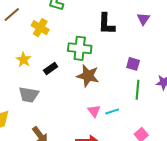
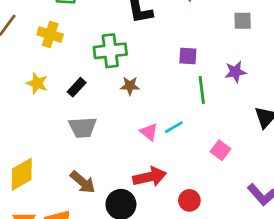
brown star: (88, 76) -> (130, 86), size x0.6
gray trapezoid: (29, 95) -> (83, 127), moved

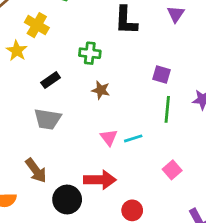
green cross: (110, 51) -> (90, 53), size x0.7
yellow star: (37, 83) -> (17, 51), moved

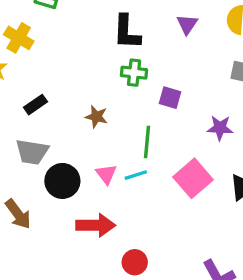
green cross: (90, 53) -> (134, 73), moved
green line: (167, 109) -> (147, 142), moved
pink square: (172, 170) -> (193, 178), moved, size x1.6
black circle: (67, 200) -> (62, 181), moved

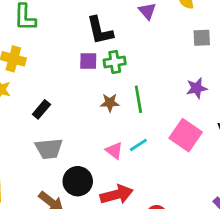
purple square: (170, 98) -> (88, 61), moved
brown star: (96, 117) -> (110, 103), moved
green line: (147, 142) -> (138, 99), moved
black circle: (62, 181) -> (78, 181), moved

